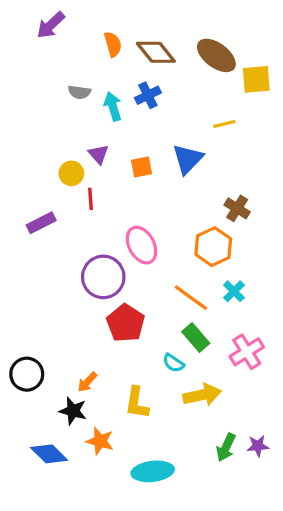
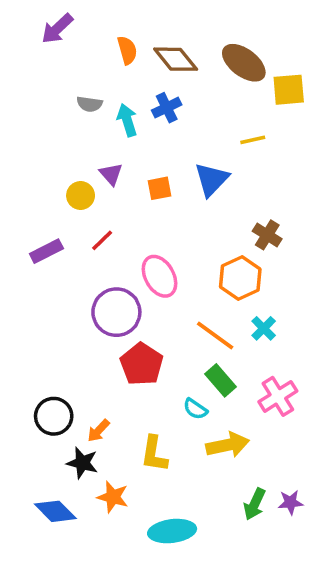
red line: (91, 199) -> (102, 240), moved, turned 50
black circle: (27, 374) -> (54, 416), moved

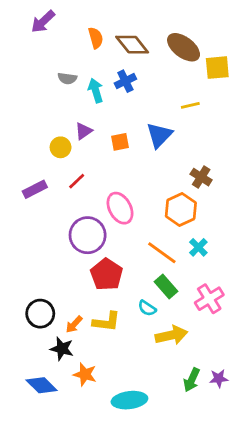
purple triangle: (111, 174) -> (84, 131), turned 36
yellow L-shape: (154, 454) -> (106, 322), moved, turned -92

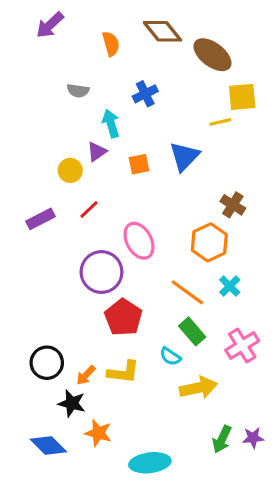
brown diamond: (132, 45) -> (162, 31), moved
yellow square: (217, 68) -> (242, 97), moved
cyan arrow: (96, 91) -> (111, 124), moved

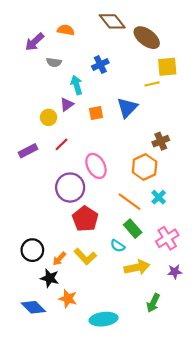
purple arrow: (50, 25) -> (35, 42), moved
orange semicircle: (111, 44) -> (66, 30), moved, turned -63
brown cross: (233, 205) -> (161, 141), turned 35
yellow L-shape: (123, 372) -> (85, 257), turned 40
purple star: (253, 438) -> (175, 272), moved

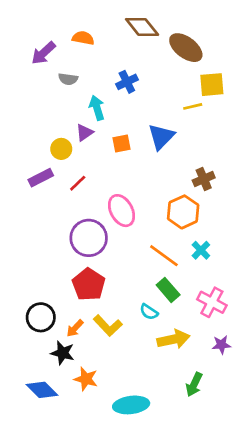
purple rectangle: (28, 151) -> (41, 178), moved
red pentagon: (85, 219) -> (89, 284), moved
pink cross: (167, 238) -> (212, 302), turned -30

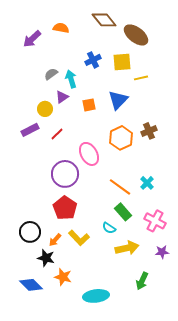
gray semicircle: (68, 79) -> (51, 74), moved, turned 136
yellow square: (212, 85) -> (122, 62), moved
orange hexagon: (183, 212) -> (121, 138), moved

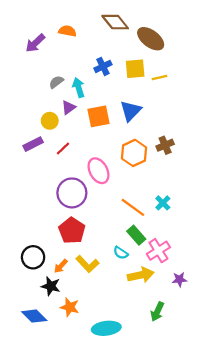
yellow line: (141, 78) -> (160, 78), moved
orange square: (89, 105) -> (98, 116), size x1.5
pink cross: (155, 221) -> (158, 251), moved, turned 30

